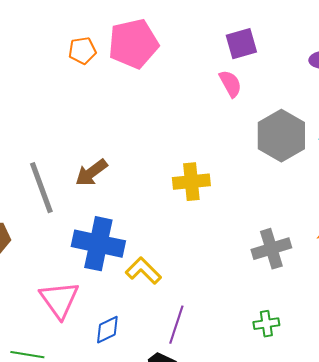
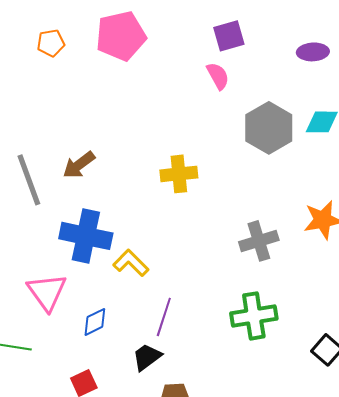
orange pentagon: (82, 51) -> (51, 43), moved
green cross: (266, 324) -> (254, 316), size x1.8

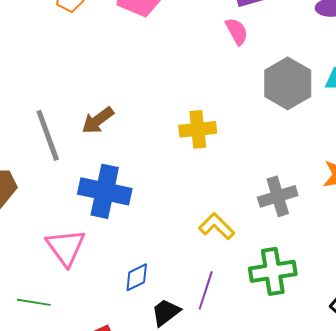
yellow L-shape: (131, 263) -> (217, 226), moved
purple line: (164, 317) -> (206, 290), moved
blue diamond: (95, 322) -> (137, 277), moved

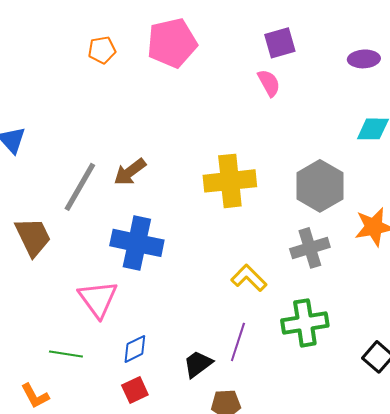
gray hexagon: (288, 83) -> (320, 186), moved
yellow cross: (198, 129) -> (230, 181), size x1.4
gray line: (48, 135) -> (80, 187), turned 50
blue diamond: (137, 277) -> (135, 349), moved

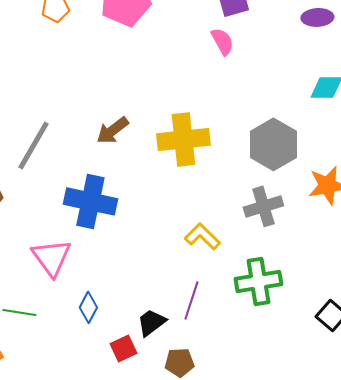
brown arrow: (130, 172) -> (112, 130), moved
blue diamond: (135, 349) -> (88, 307), turned -36
red square: (135, 390) -> (123, 348), moved

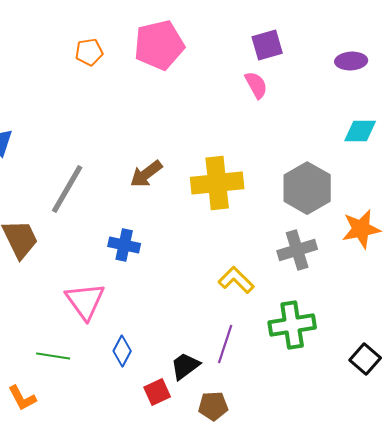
blue cross: (90, 201) -> (124, 245), size x0.6

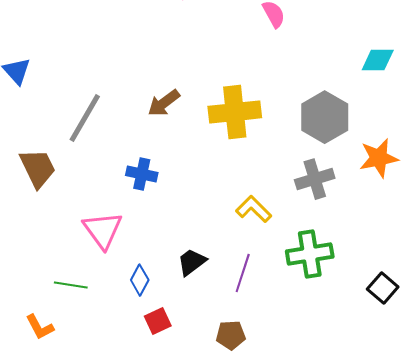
black trapezoid: (185, 366) -> (192, 262), moved
red square: (157, 392) -> (158, 321), moved

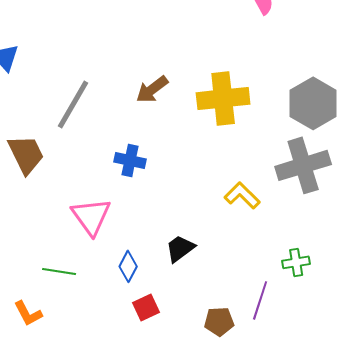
gray cross: (315, 179) -> (303, 165), size x1.4
green cross: (310, 254) -> (296, 262), moved, size x0.6
purple line: (243, 273) -> (260, 300), moved

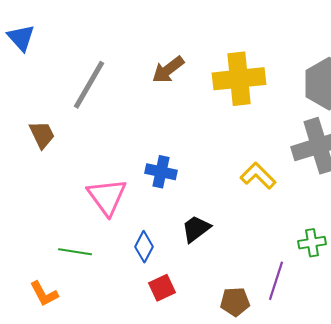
brown trapezoid: (26, 154) -> (42, 135), size x0.7
blue cross: (130, 160) -> (161, 172), moved

